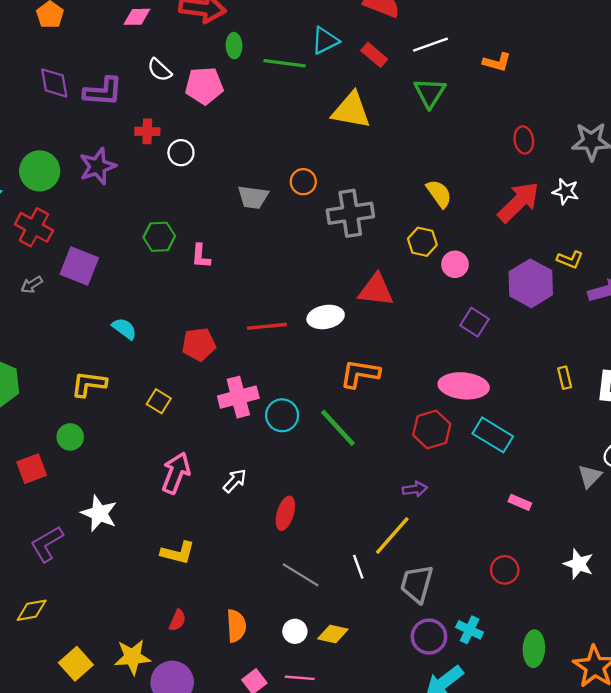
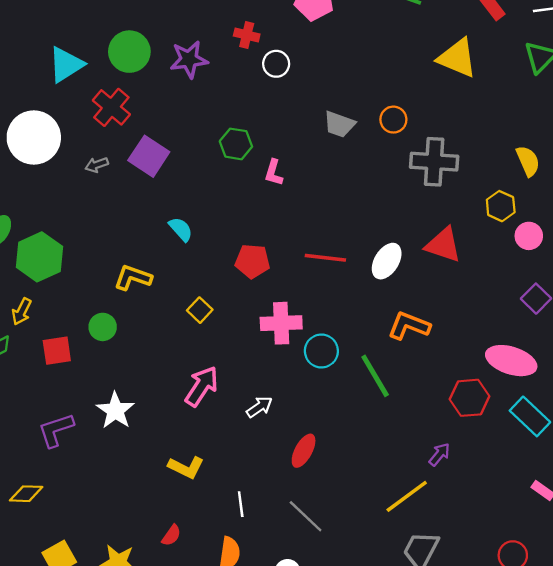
white ellipse: (326, 317) -> (387, 261), turned -60
purple arrow: (415, 489) -> (439, 454), turned -55
white line: (358, 567) -> (241, 504), moved

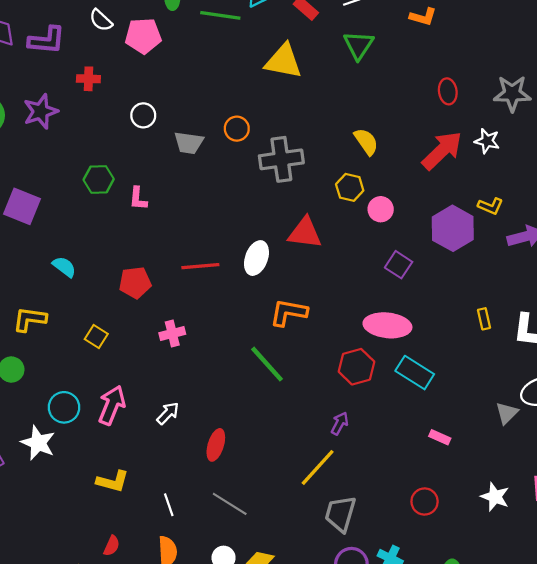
white circle: (276, 64) -> (143, 115), moved
pink cross: (281, 323) -> (172, 333), size x0.7
cyan circle: (321, 351) -> (64, 407), moved

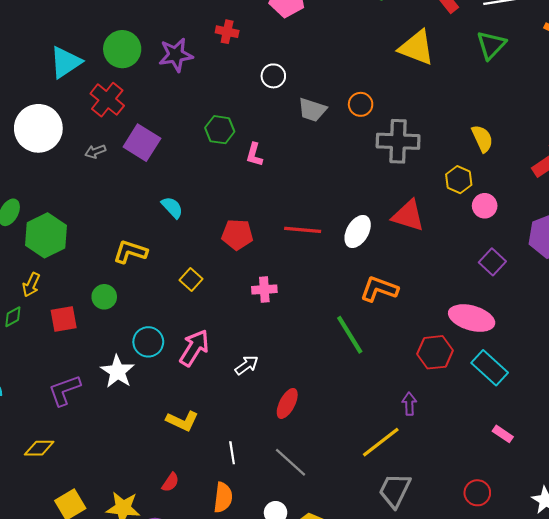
purple arrow: (340, 423) -> (409, 404), turned -40

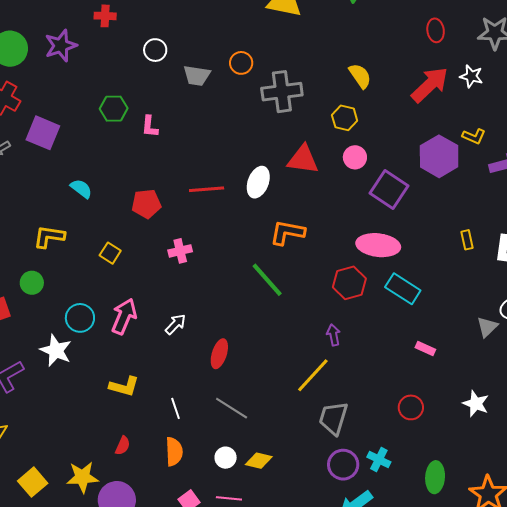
pink circle: (485, 206) -> (355, 157), moved
purple square: (492, 262) -> (389, 189), size x1.5

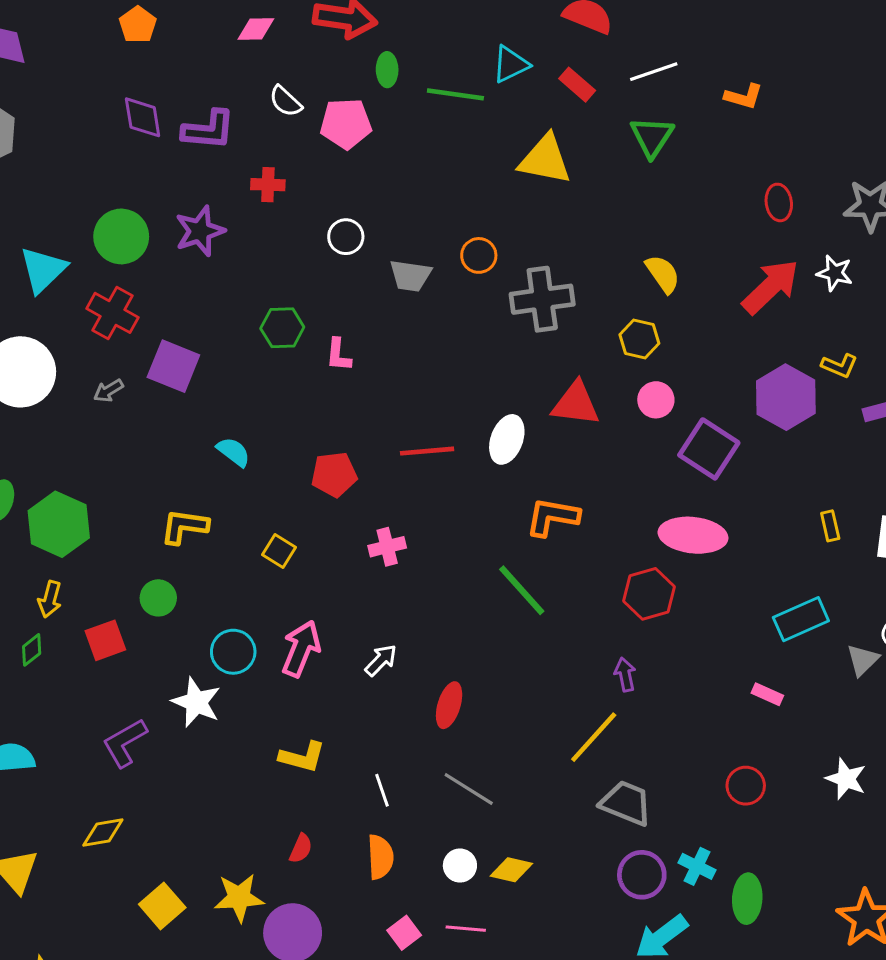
cyan rectangle: (403, 289) -> (801, 619), moved, turned -56
gray trapezoid: (333, 418) -> (626, 803), turned 96
green ellipse: (435, 477) -> (747, 899), moved

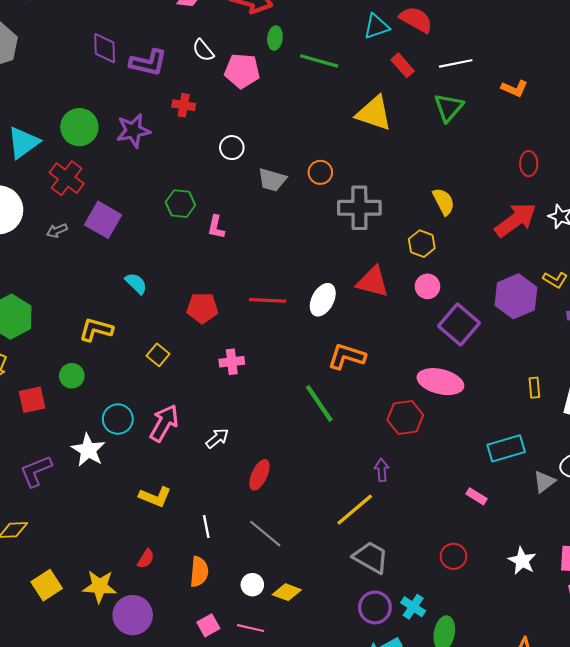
cyan triangle: (511, 64) -> (376, 26), moved

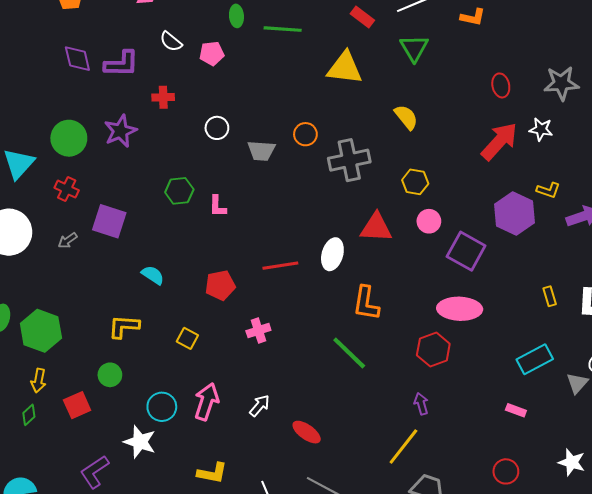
pink pentagon: (242, 71) -> (212, 53), size x0.7
red cross: (67, 178) -> (67, 189), size x0.7
yellow semicircle: (444, 202) -> (406, 117), moved
orange L-shape: (347, 356) -> (366, 303), turned -87
red ellipse: (259, 475) -> (307, 432), turned -68

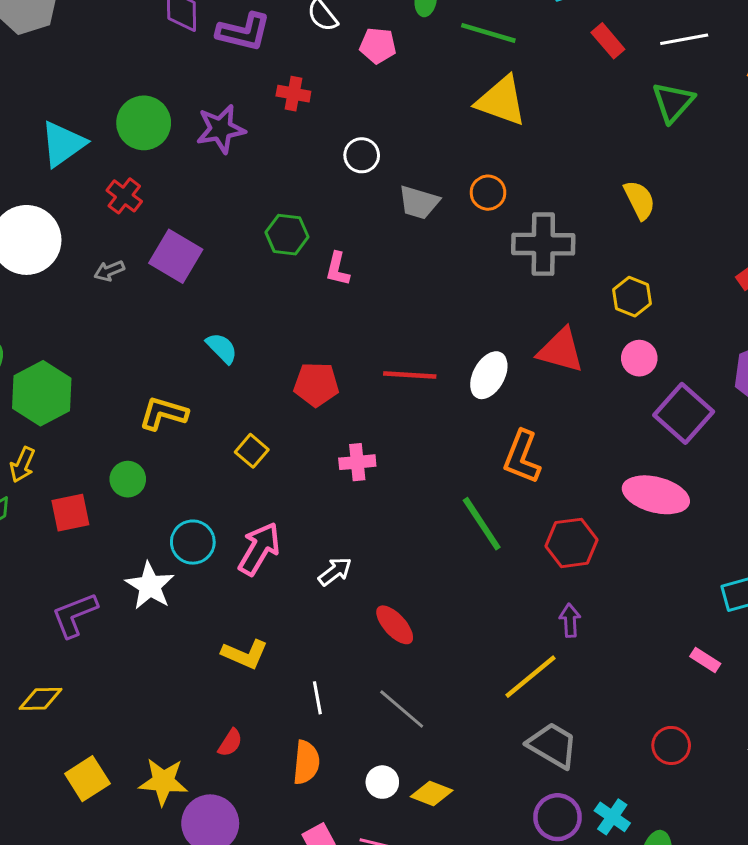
yellow triangle: (345, 68) -> (501, 101), moved
red hexagon: (433, 350) -> (571, 543), moved

